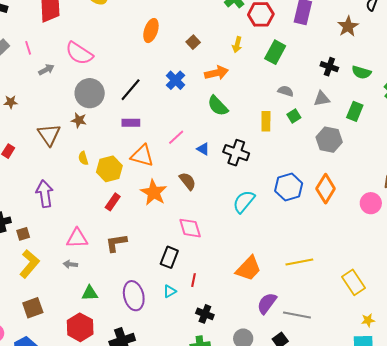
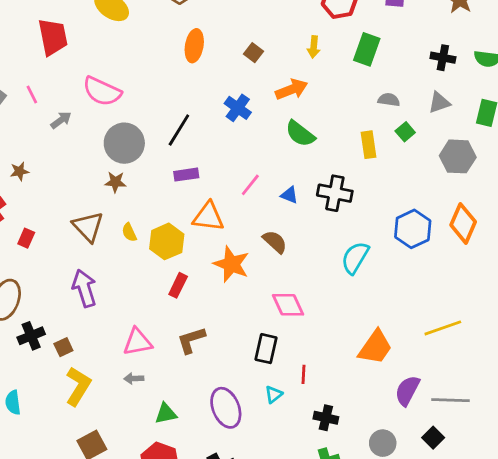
brown triangle: (49, 135) -> (88, 227), moved

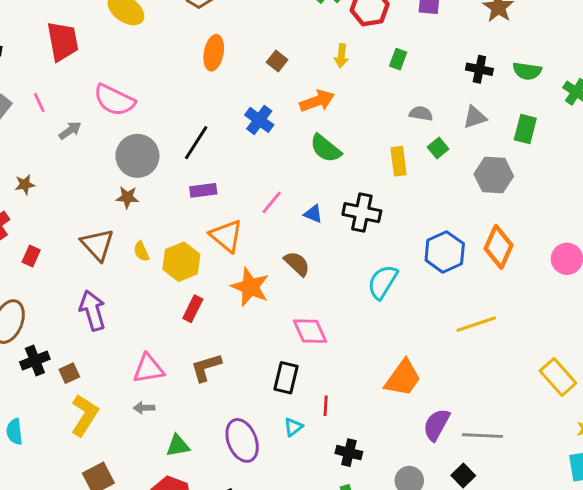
green rectangle: (367, 49) -> (398, 59), size x0.6
orange triangle: (208, 217) -> (226, 236), turned 32
yellow line: (443, 328) -> (476, 324), moved

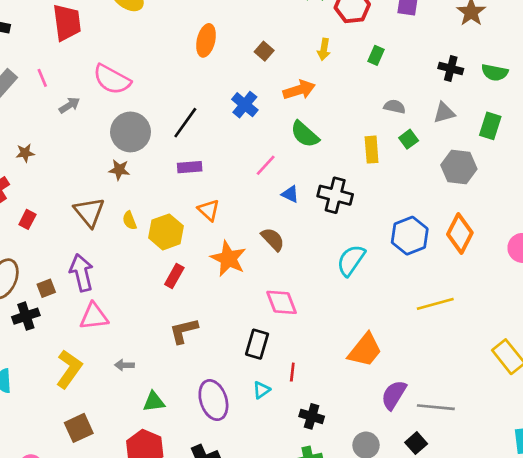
pink line: (272, 202) -> (266, 165), moved
orange triangle: (226, 236) -> (209, 210), size x0.7
pink triangle: (149, 369) -> (94, 316), moved
brown square: (69, 373) -> (46, 288), moved

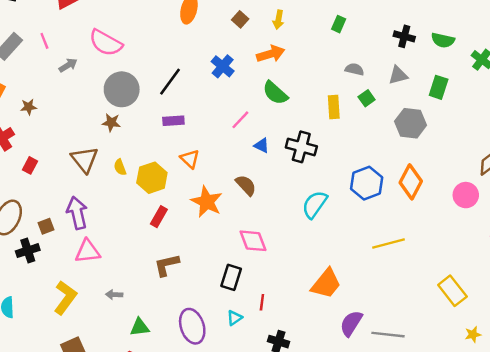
yellow arrow: (324, 49) -> (278, 20), moved

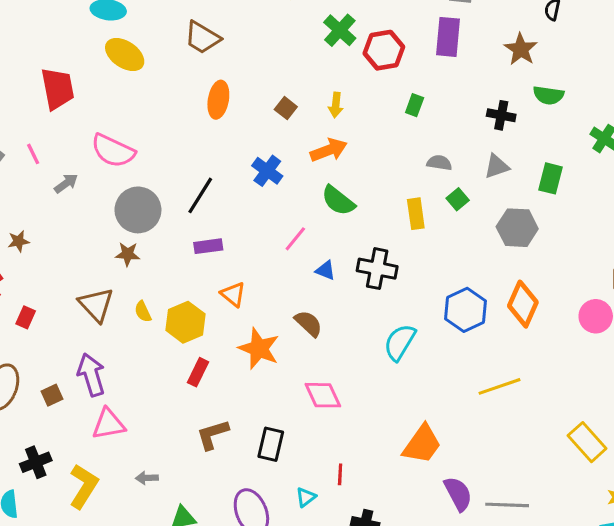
green semicircle: (443, 40) -> (548, 95), moved
black cross: (28, 251) -> (36, 462), moved
black rectangle: (231, 277) -> (271, 444), moved
purple semicircle: (351, 323) -> (458, 494), turned 124

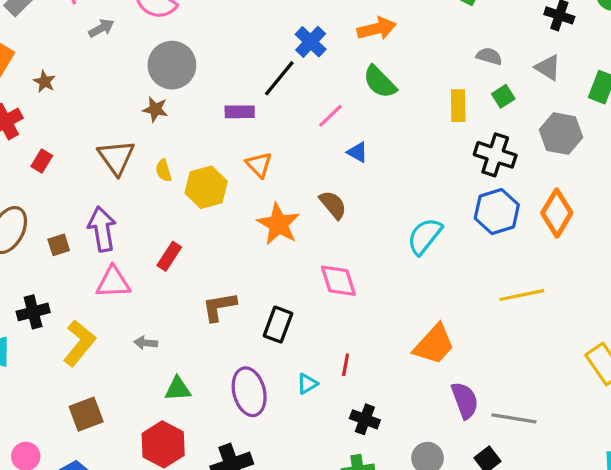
gray triangle: (497, 166) -> (548, 68), turned 44
black line: (200, 195) -> (279, 78), moved
brown star: (18, 241) -> (44, 82), turned 30
black cross: (377, 269) -> (495, 155), moved
red rectangle: (198, 372) -> (169, 256), moved

